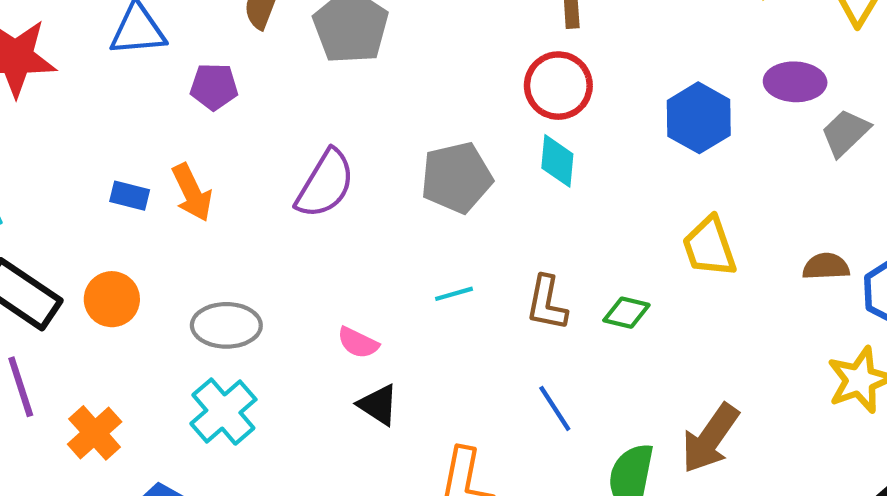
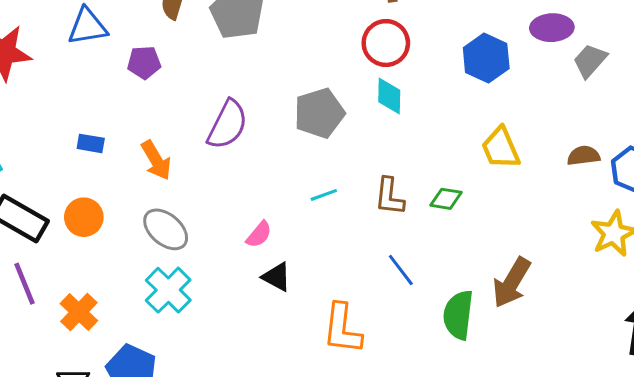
orange arrow: (192, 192) -> (156, 160), moved
gray ellipse: (226, 325) -> (166, 229), turned 45
pink semicircle: (358, 343) -> (259, 234), turned -72

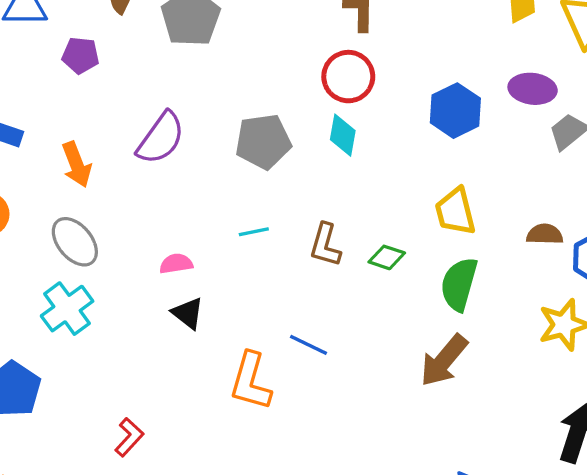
pink semicircle: (259, 234) -> (176, 264), turned -148
blue line: (401, 270) -> (309, 345), moved, turned -36
green semicircle: (458, 315) -> (459, 284), moved

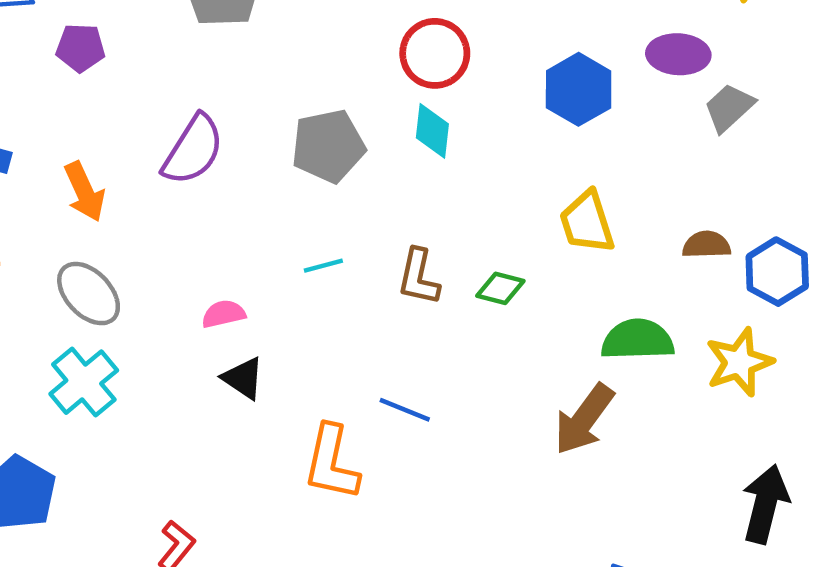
green semicircle: (459, 284) -> (637, 340), moved, turned 76

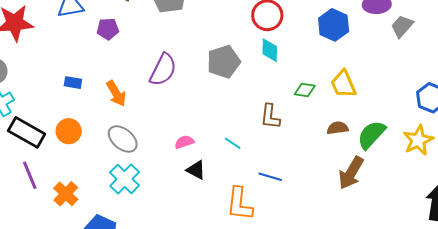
brown semicircle: (706, 245) -> (338, 128), moved
cyan line: (323, 266) -> (233, 143), moved, turned 54
green diamond: (500, 288) -> (305, 90), moved
green semicircle: (637, 340) -> (371, 135), turned -40

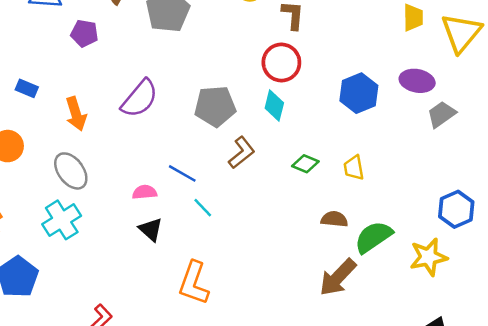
yellow trapezoid: (343, 84) -> (354, 168), size x0.7
brown L-shape: (270, 116) -> (242, 153), moved, turned -148
blue line: (270, 177) -> (182, 173), moved

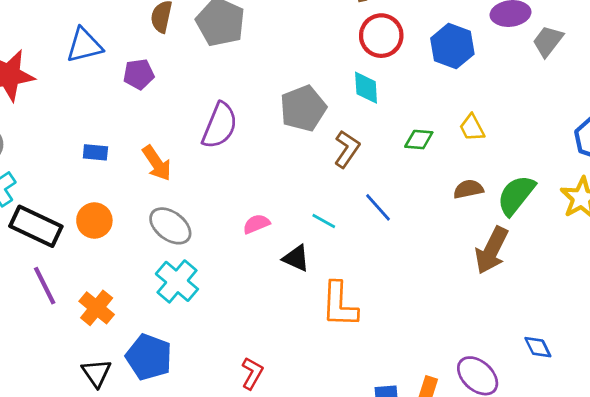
red circle: (281, 63) -> (381, 36), moved
blue line: (182, 173) -> (378, 207), moved, turned 36
black triangle: (151, 229) -> (296, 258), moved

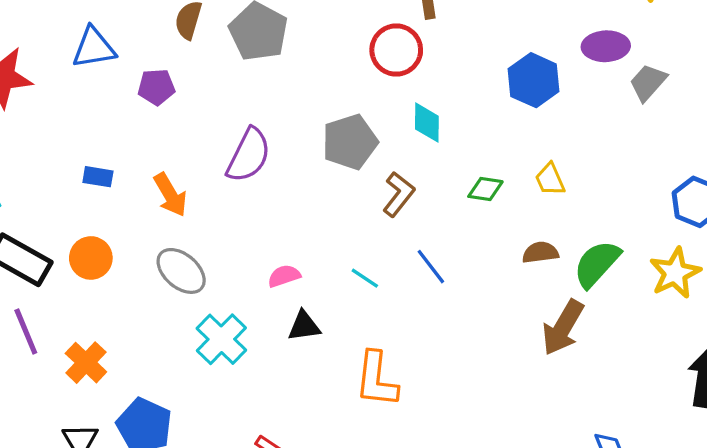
red circle: (381, 36) -> (396, 50), moved
black triangle: (296, 258) -> (304, 326), moved, turned -36
cyan cross: (177, 281) -> (221, 339), moved

